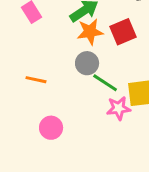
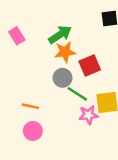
red square: (123, 32) -> (90, 65), moved
orange line: (36, 80) -> (30, 106), moved

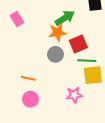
green arrow: (60, 35) -> (65, 18), moved
green line: (77, 94) -> (87, 61), moved, turned -30
pink star: (88, 115) -> (74, 95), moved

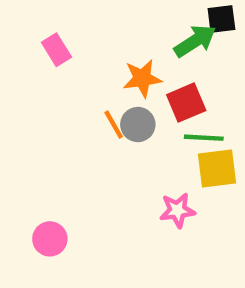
green arrow: (65, 18) -> (195, 41), moved
orange line: (28, 78) -> (114, 125), moved, turned 48
pink circle: (30, 99) -> (50, 239), moved

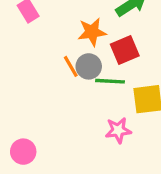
green line: (204, 138) -> (110, 81), moved

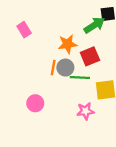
orange line: (71, 66) -> (53, 68), turned 40
pink circle: (23, 152) -> (35, 103), moved

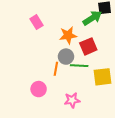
pink rectangle: (24, 30) -> (37, 22), moved
orange line: (53, 68) -> (56, 69), moved
pink star: (85, 111) -> (72, 100), moved

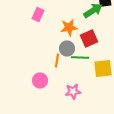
pink rectangle: (37, 22) -> (38, 14), turned 56

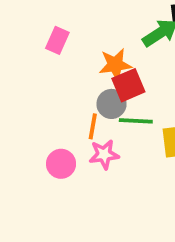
red square: (89, 38) -> (128, 85), moved
pink star: (73, 92) -> (104, 154), moved

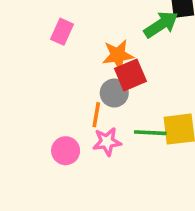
green line: (136, 121) -> (150, 133), moved

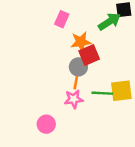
pink rectangle: (62, 32) -> (62, 19), moved
orange line: (96, 115) -> (76, 81), moved
pink circle: (66, 151) -> (46, 124), moved

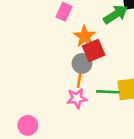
orange star: (81, 42) -> (85, 36), turned -30
pink circle: (46, 124) -> (28, 125), moved

